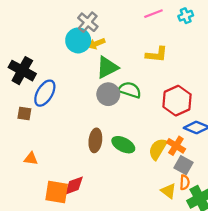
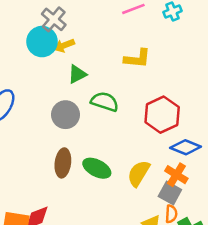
green triangle: (107, 67) -> (77, 74), size x0.7
gray circle: (108, 94) -> (65, 115), moved
orange cross: (176, 146) -> (176, 175), moved

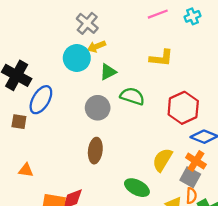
cyan circle: (42, 42) -> (77, 58), moved
green ellipse: (97, 168) -> (137, 188), moved

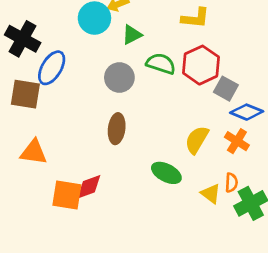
red hexagon: (183, 108) -> (201, 65), moved
brown square: (19, 122) -> (25, 94), size x1.6
orange triangle: (26, 170) -> (34, 152), size x1.5
gray square: (190, 177) -> (226, 89), moved

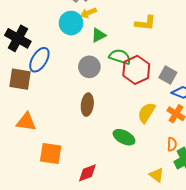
red hexagon: (201, 65) -> (136, 70), moved
red diamond: (89, 187) -> (87, 173), moved
yellow triangle: (211, 194) -> (157, 175), moved

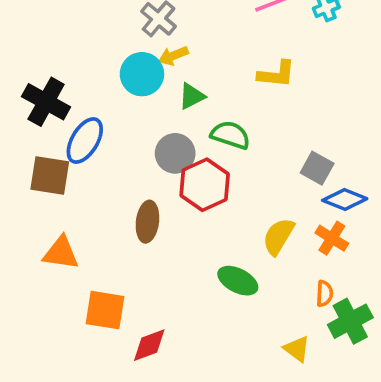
red hexagon: (136, 70) -> (205, 185), moved
brown ellipse: (87, 105) -> (147, 222), moved
red diamond: (87, 173) -> (149, 345), moved

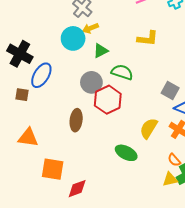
brown square: (50, 176) -> (22, 95), size x0.6
orange semicircle: (324, 294) -> (174, 160), turned 136
yellow triangle: (297, 349) -> (170, 179), moved, turned -49

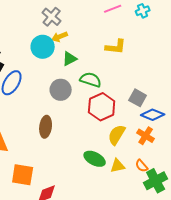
red hexagon: (108, 100) -> (102, 107), moved
yellow triangle: (170, 179) -> (118, 166), moved

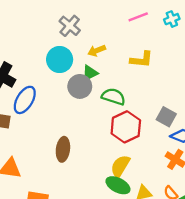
yellow arrow: (60, 37) -> (97, 51), moved
gray circle: (61, 90) -> (80, 86), moved
yellow semicircle: (117, 135) -> (120, 166), moved

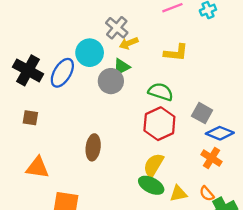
gray cross: (70, 26) -> (117, 28), moved
green semicircle: (113, 97) -> (161, 92), moved
blue ellipse: (25, 100) -> (62, 73), moved

